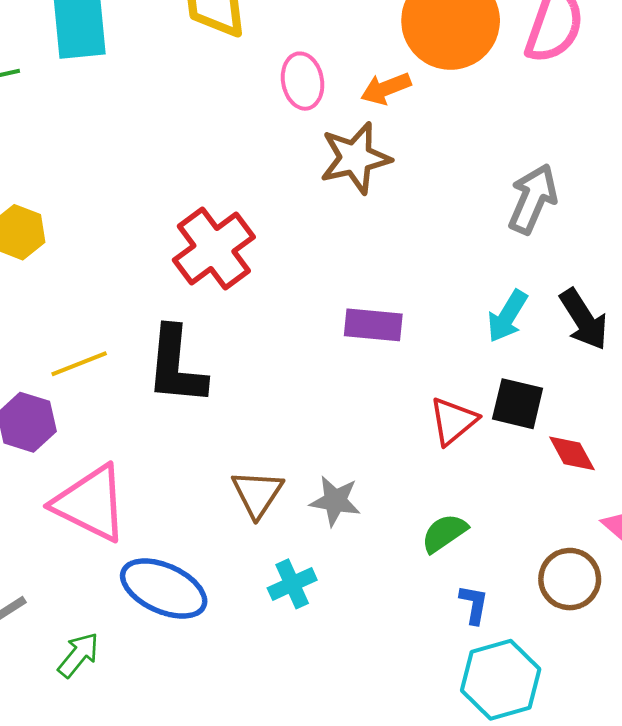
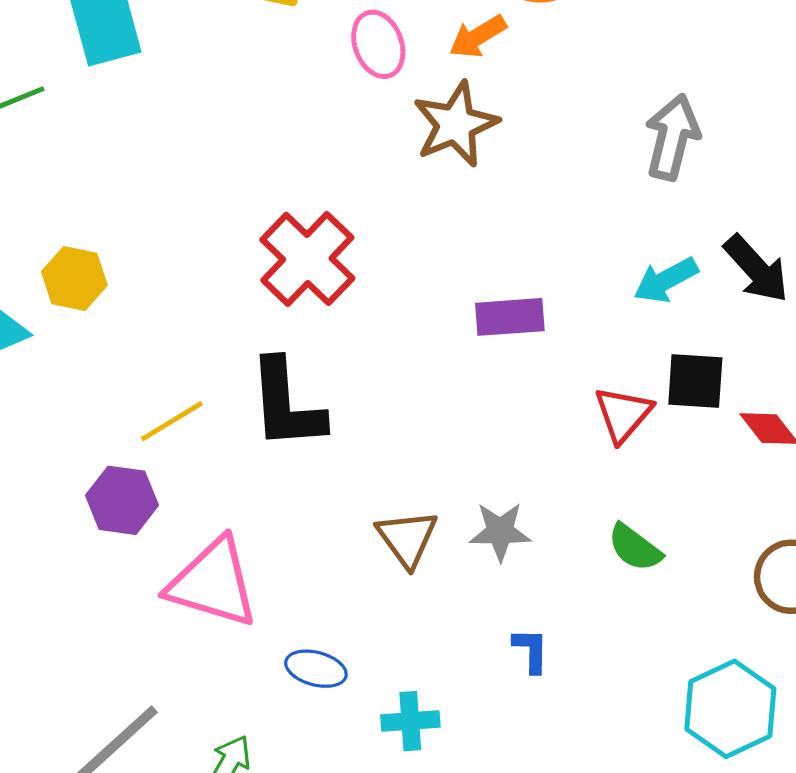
cyan arrow: (507, 316) -> (666, 280), turned 40
green semicircle: (444, 533) -> (635, 548), turned -99
cyan cross: (292, 584) -> (410, 721), moved, turned 30
blue ellipse: (164, 589) -> (316, 669), size x0.6
blue L-shape: (474, 604) -> (531, 650), moved

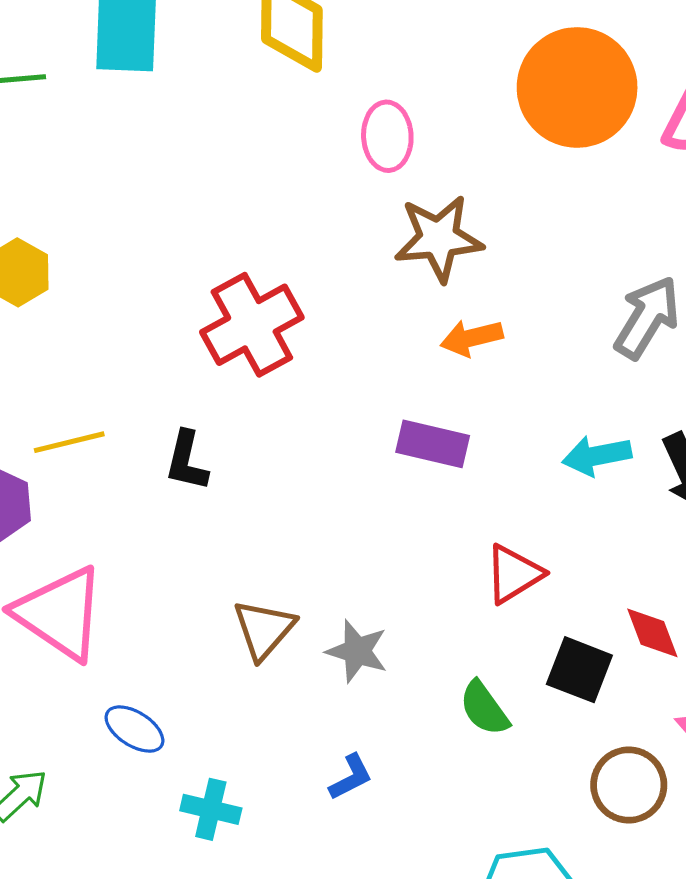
orange arrow: (478, 37) -> (472, 338), moved
black square: (695, 381) -> (579, 670), moved
black L-shape: (286, 404) -> (187, 461), size x0.6
blue L-shape: (531, 650) -> (351, 777), turned 45

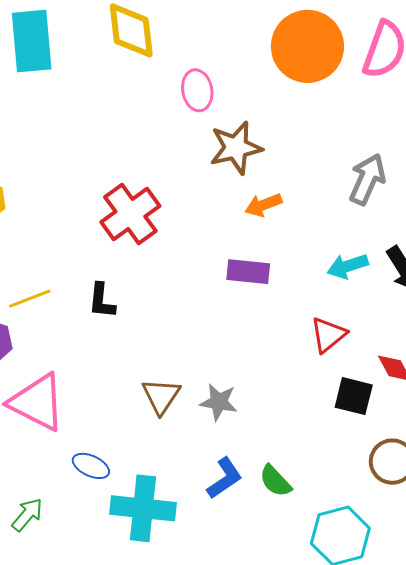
red triangle: (514, 574) -> (328, 335), moved
green semicircle: (484, 708) -> (275, 481), moved
blue L-shape: (351, 777) -> (225, 478), size x1.4
cyan cross: (211, 809) -> (143, 508), size x1.8

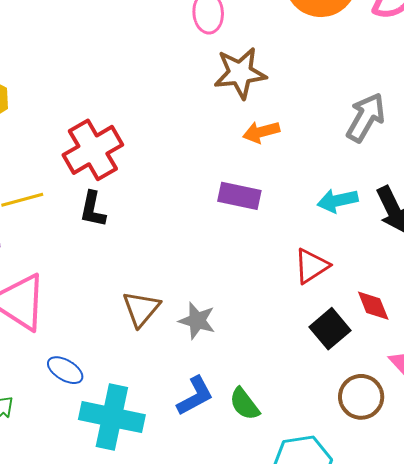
red cross: (130, 214) -> (93, 150), moved
black square: (354, 396) -> (330, 329), turned 30

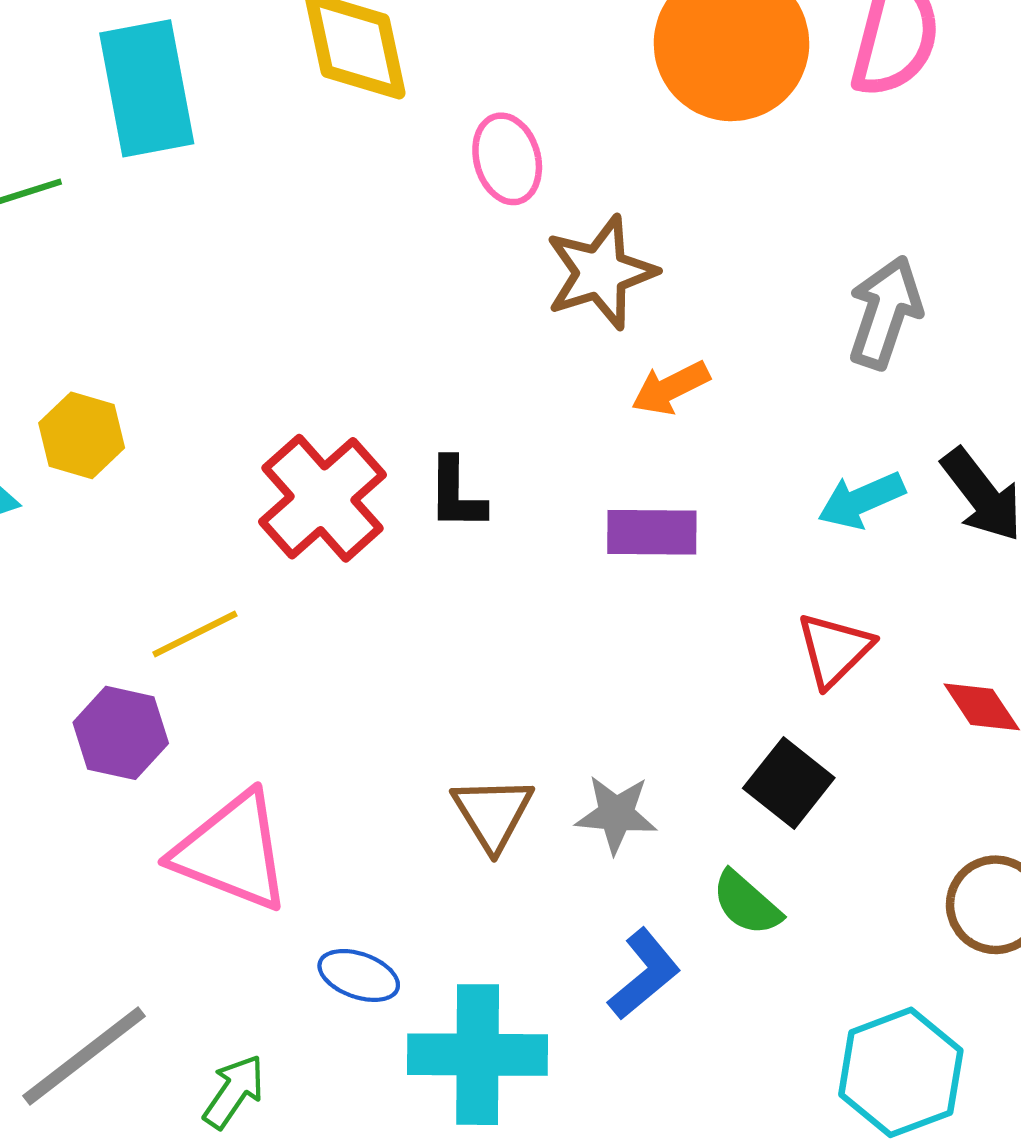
black L-shape: (93, 209) -> (456, 494), moved
black square: (330, 329) -> (789, 783), moved
green semicircle: (244, 404) -> (747, 903), moved

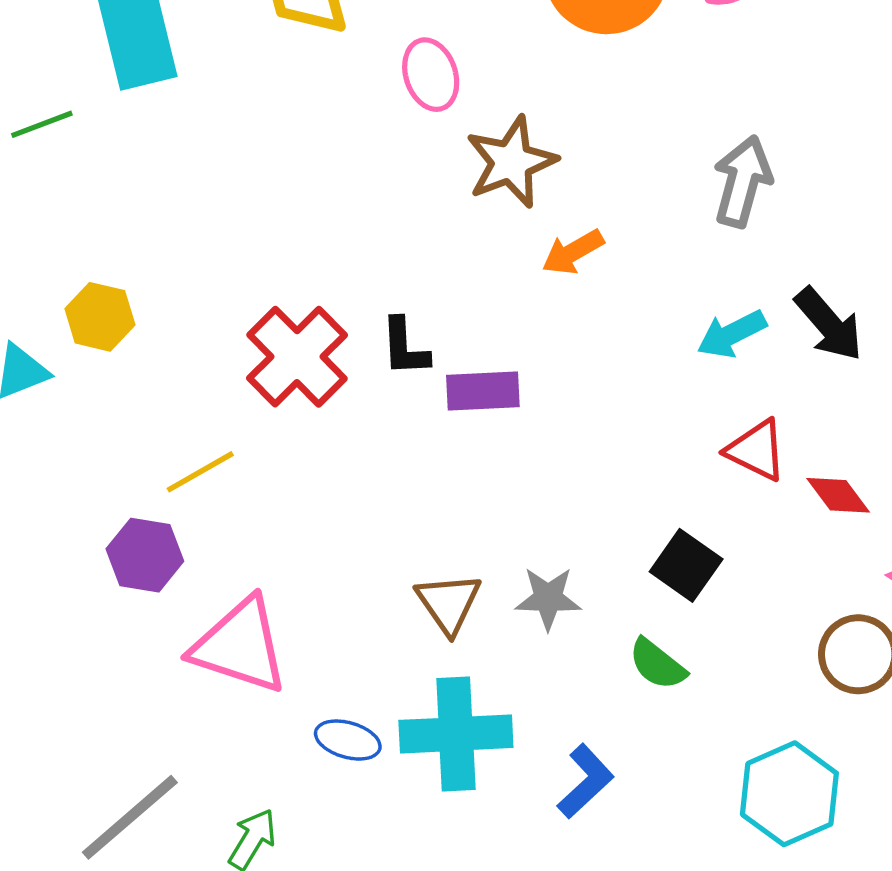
purple rectangle: (652, 532) -> (483, 391), moved
red triangle: (834, 650) -> (756, 450), moved, turned -46
blue L-shape: (644, 974) -> (585, 781), moved
cyan cross: (478, 1055) -> (456, 734), moved

